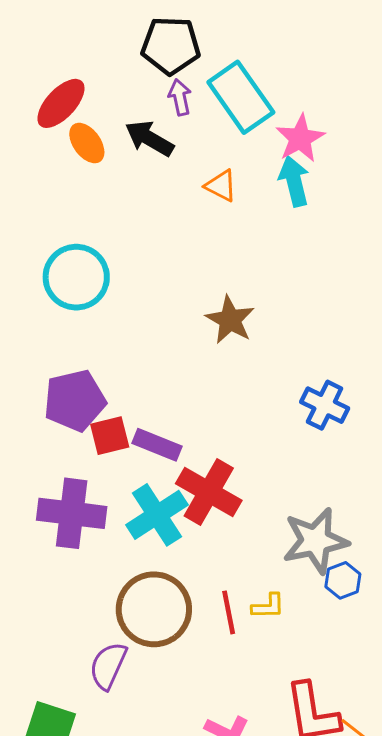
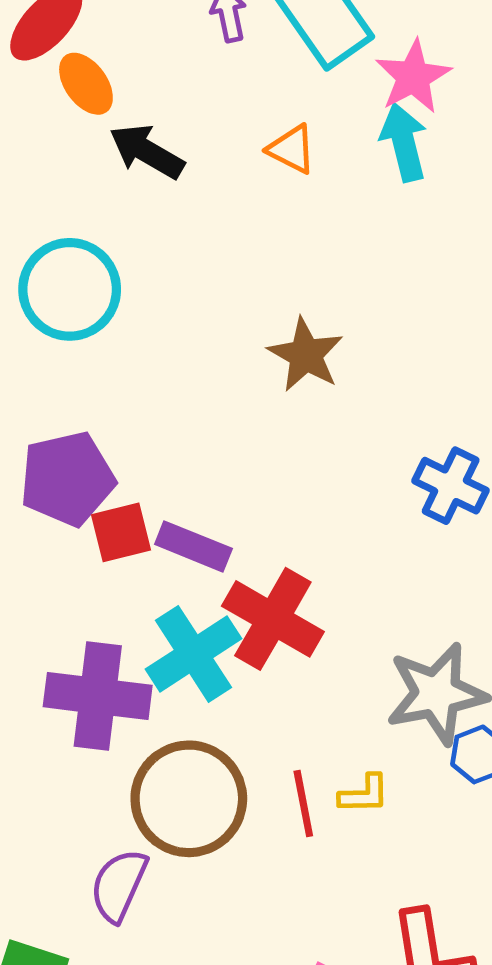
black arrow: (149, 138) -> (147, 151), moved
purple cross: (72, 513) -> (98, 696), moved

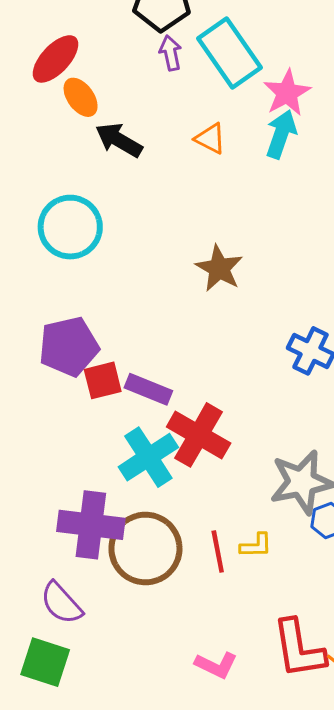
cyan arrow: (404, 142) -> (281, 134), turned 33
purple cross: (98, 696) -> (91, 525), moved
purple semicircle: (119, 885) -> (61, 603), moved, turned -66

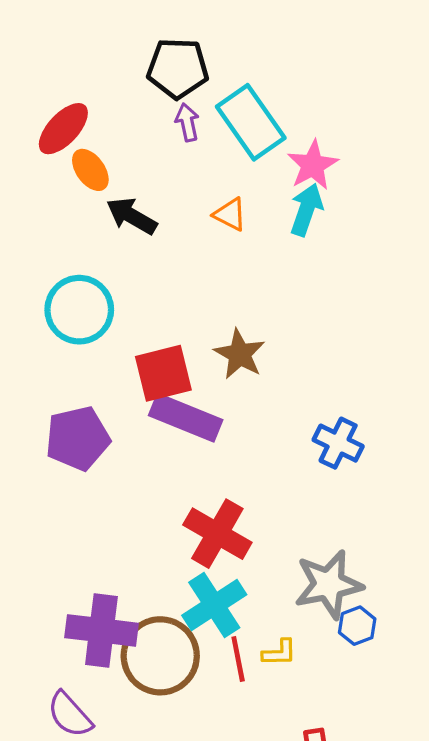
red square: (103, 380) -> (163, 373), moved, size x1.4
purple rectangle: (148, 389) -> (186, 418), moved, size x1.4
cyan cross: (148, 457) -> (214, 605), moved

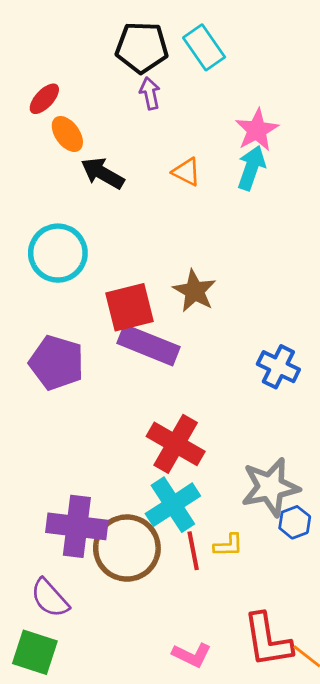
cyan rectangle: (251, 122) -> (204, 47), moved, size x0.7
red ellipse: (63, 129) -> (44, 99), size x0.7
purple pentagon: (78, 438) -> (57, 363), turned 30

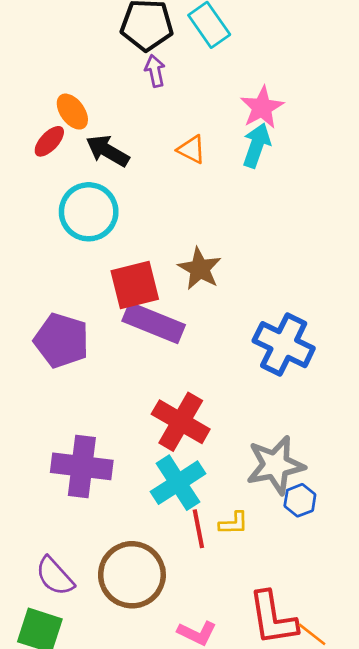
red ellipse: (44, 99) -> (49, 141), moved
cyan circle: (58, 253) -> (89, 212), moved
blue cross: (278, 367) -> (284, 345), size x1.4
purple cross: (77, 526) -> (82, 466), moved
brown circle: (127, 548) -> (132, 575), moved

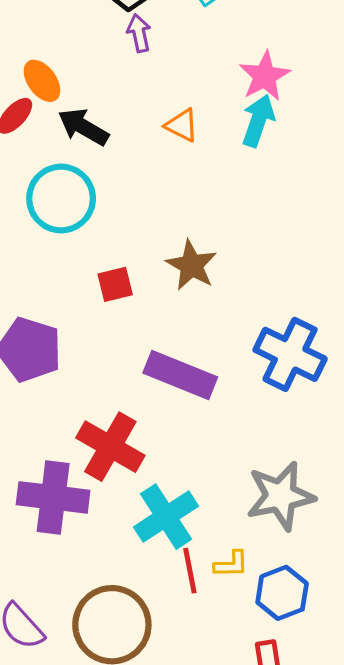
red square: (135, 285) -> (115, 284), size x0.6
purple rectangle: (154, 323) -> (180, 375), moved
red cross: (181, 422) -> (110, 447), moved
blue hexagon: (300, 500) -> (282, 593), moved, size x1.4

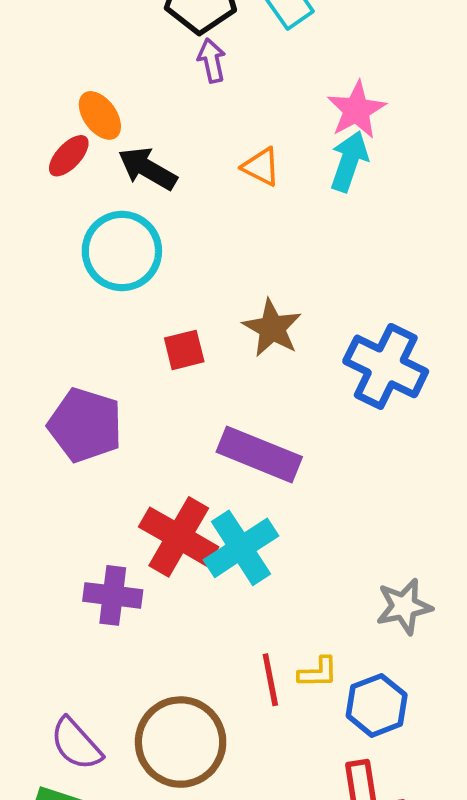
blue cross: (290, 354) -> (386, 366), moved
gray star: (281, 496) -> (404, 606), moved, size x0.7
purple cross: (53, 497) -> (113, 595), size x0.7
cyan cross: (166, 517) -> (241, 548), moved

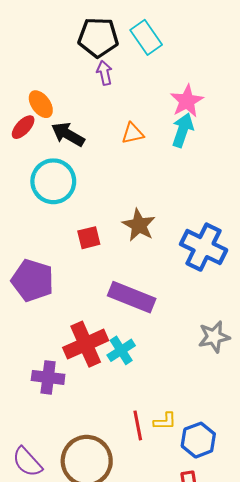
orange triangle: (261, 167) -> (133, 133), turned -40
red cross: (179, 537) -> (86, 344), turned 36
cyan cross: (241, 548) -> (121, 350), size x0.7
gray star: (404, 606) -> (214, 337), moved

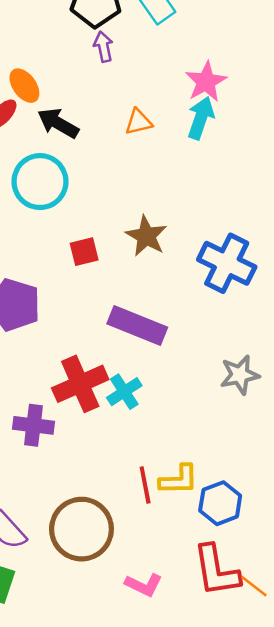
yellow L-shape: (165, 421) -> (179, 480), size x1.4

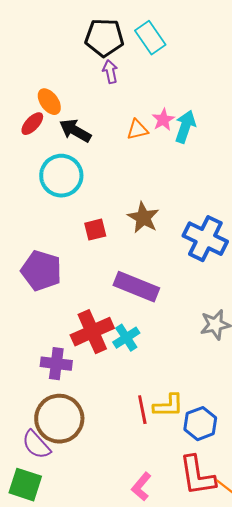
pink star: (206, 82) -> (163, 120), moved, size x0.7
brown circle: (81, 529) -> (59, 419), moved
pink L-shape: (144, 585) -> (141, 487), turned 104

